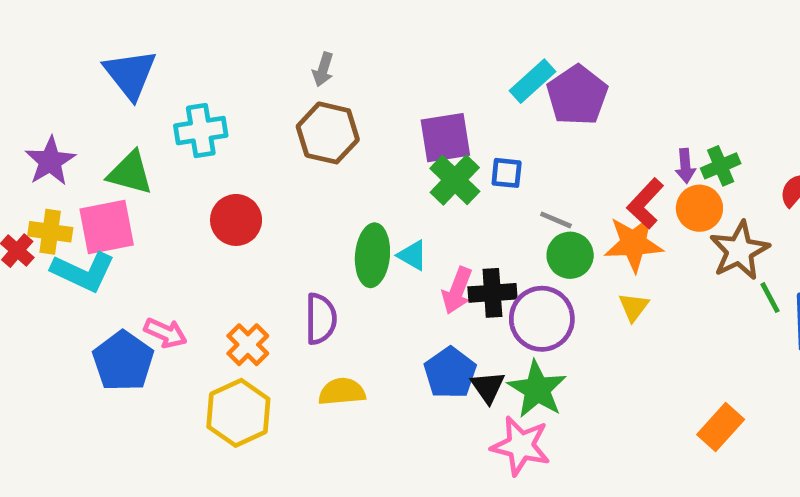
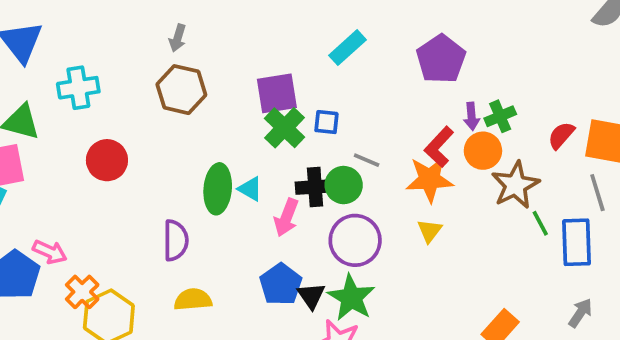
purple pentagon: (577, 95) -> (441, 59), moved
green circle: (570, 255) -> (344, 185), moved
black cross: (492, 293) -> (315, 187), moved
orange cross: (248, 345) -> (82, 292), moved

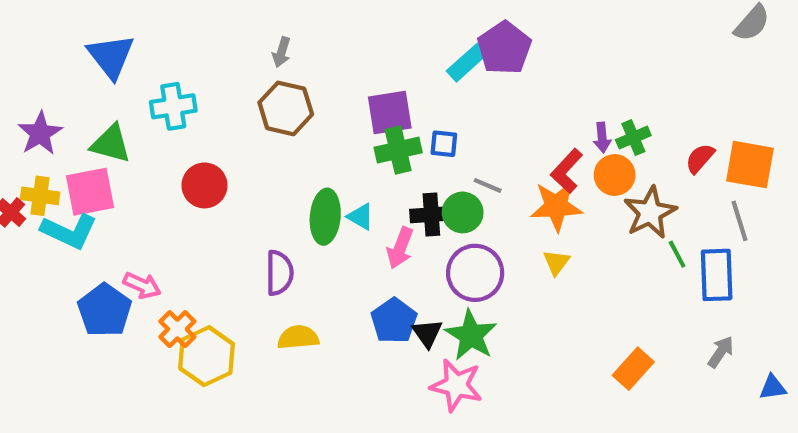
purple pentagon: (441, 59) -> (504, 48), moved
green cross: (284, 128) -> (398, 150), turned 33

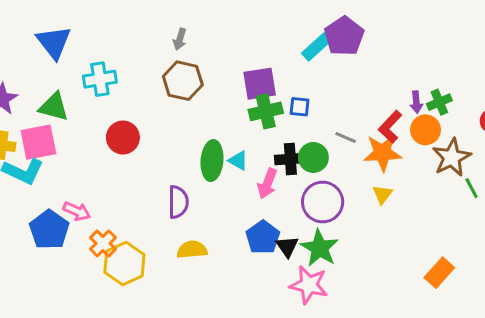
gray line: (488, 185) -> (346, 137), moved

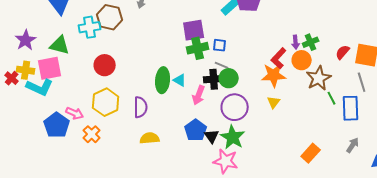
brown hexagon: (183, 81) -> (110, 17), moved
gray line: (346, 137) -> (222, 65), moved
yellow hexagon: (124, 263) -> (106, 102), moved

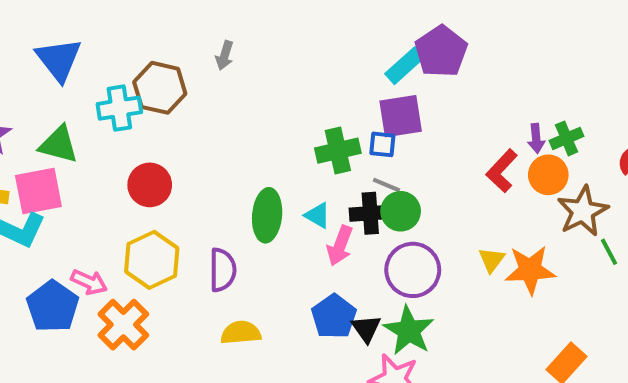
purple square: (194, 30) -> (401, 116), moved
orange star: (274, 75) -> (530, 270), moved
cyan triangle: (180, 80) -> (318, 215), moved
orange cross: (92, 134) -> (123, 325), size x1.4

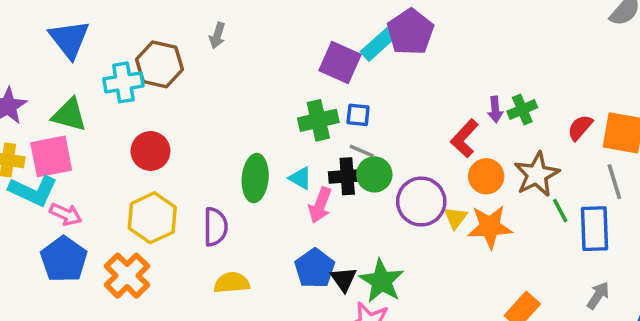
purple square: (401, 116) -> (340, 63), moved, turned 33
orange circle: (548, 175) -> (486, 176), moved
purple circle: (413, 270) -> (421, 202), moved
pink arrow: (89, 282) -> (66, 214), moved

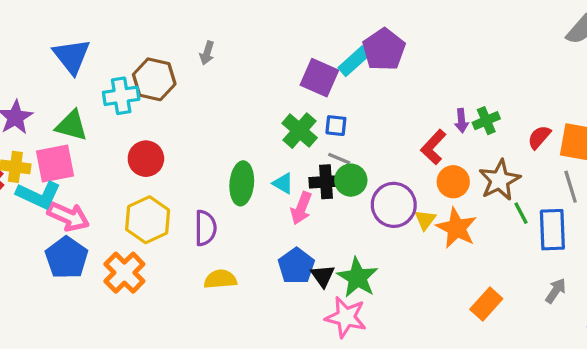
green cross: (318, 120) -> (300, 131), turned -36
pink arrow: (66, 214) -> (68, 216), size x1.4
orange star: (490, 227) -> (457, 228), turned 30

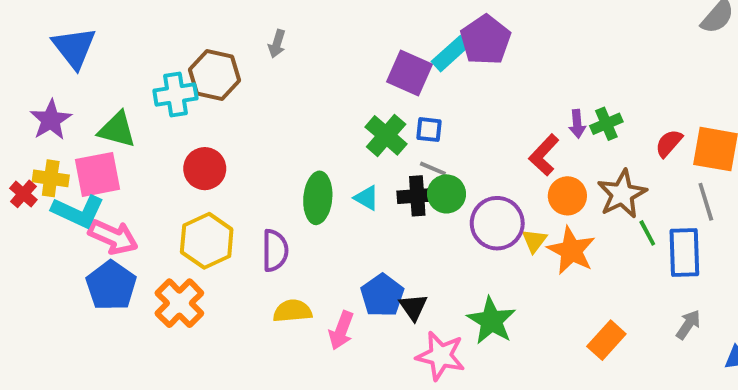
blue triangle: (72, 56) -> (74, 48), moved
pink arrow: (301, 208) -> (341, 330), moved
green star: (357, 278) -> (491, 321), moved

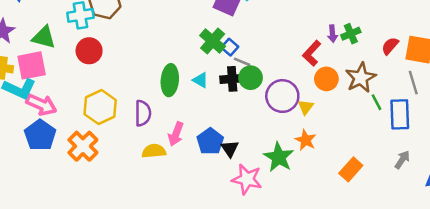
blue square: (429, 130) -> (230, 47), moved, turned 35
red circle: (205, 169) -> (89, 51), moved
orange star: (571, 250) -> (306, 140), moved, size x0.7
pink arrow: (341, 330) -> (176, 134), moved

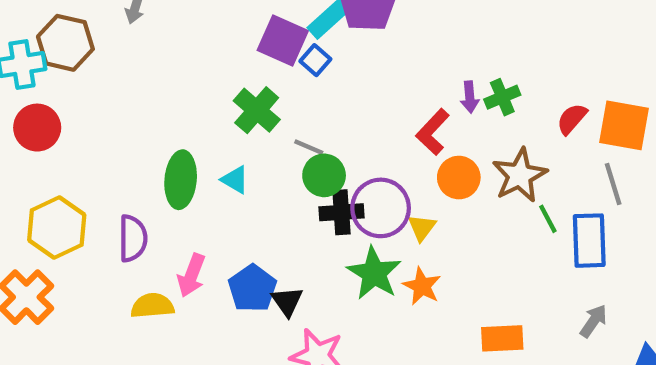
blue square: (230, 47) -> (315, 60), moved
black cross: (232, 79) -> (341, 212), moved
green star: (279, 157) -> (374, 273), moved
orange rectangle: (351, 169) -> (502, 338), turned 45

